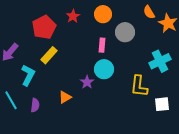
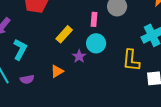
yellow rectangle: (49, 55) -> (64, 34), moved
purple semicircle: (35, 105) -> (27, 79), turned 72

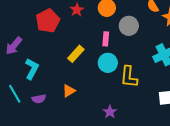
purple star: (79, 56) -> (110, 112), moved
yellow L-shape: (131, 60) -> (129, 77), moved

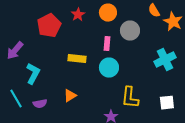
yellow rectangle: (76, 54) -> (77, 59), turned 54
yellow L-shape: (129, 77) -> (130, 98), moved

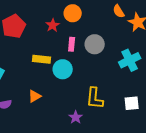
red star: (78, 15) -> (53, 25), moved
gray circle: (130, 31) -> (95, 44), moved
cyan circle: (109, 68) -> (63, 69), moved

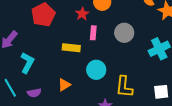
pink rectangle: (72, 44) -> (93, 33), moved
cyan circle: (63, 69) -> (96, 70), moved

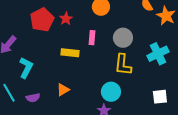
red star: (82, 14) -> (66, 19), moved
cyan circle: (96, 70) -> (111, 92), moved
yellow L-shape: (124, 87) -> (123, 65), moved

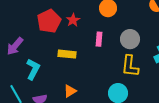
yellow rectangle: (70, 53) -> (67, 54), moved

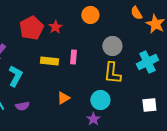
pink rectangle: (99, 39) -> (73, 57), moved
orange triangle: (70, 91) -> (63, 98), moved

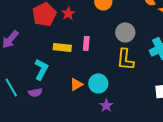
cyan L-shape: (15, 76) -> (41, 69), moved
cyan circle: (100, 100) -> (98, 83), moved

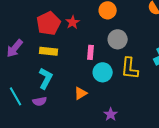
gray circle: (125, 32) -> (118, 39), moved
yellow rectangle: (62, 47) -> (49, 51), moved
cyan circle: (98, 83) -> (103, 72), moved

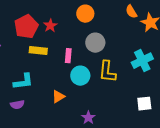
yellow rectangle: (49, 51) -> (38, 51), moved
cyan L-shape: (46, 78) -> (23, 82), turned 55

